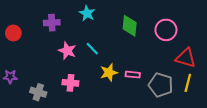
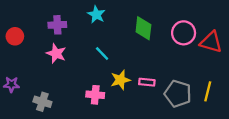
pink star: (67, 51) -> (56, 54), moved
red triangle: (186, 58) -> (211, 42), moved
pink cross: (70, 83) -> (95, 95), moved

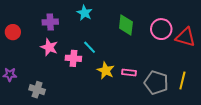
yellow star: (120, 80) -> (106, 70), turned -30
pink cross: (95, 95) -> (73, 58), moved

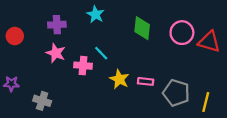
yellow line: (182, 81) -> (206, 102), moved

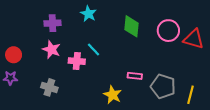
red circle: (15, 36) -> (14, 55), moved
yellow star: (119, 79) -> (113, 95), moved
gray cross: (42, 101) -> (49, 87), moved

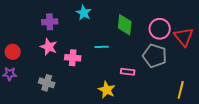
red triangle: (194, 39) -> (184, 37), turned 35
cyan line: (94, 50) -> (102, 47), moved, turned -48
gray pentagon: (163, 86) -> (155, 56), moved

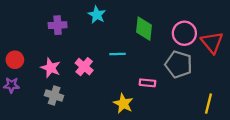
pink star: (49, 47) -> (51, 68), moved
pink cross: (73, 58) -> (84, 67), turned 35

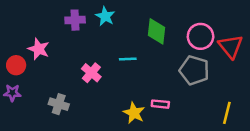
purple cross: (58, 25) -> (75, 20), moved
pink star: (51, 68) -> (39, 49), moved
pink rectangle: (147, 83) -> (160, 104), moved

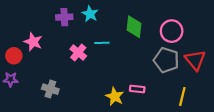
red triangle: (231, 46) -> (195, 60), moved
cyan line: (128, 59) -> (102, 43), moved
pink cross: (91, 73) -> (78, 53), moved
yellow line: (227, 113) -> (182, 97), moved

